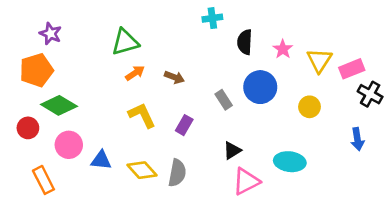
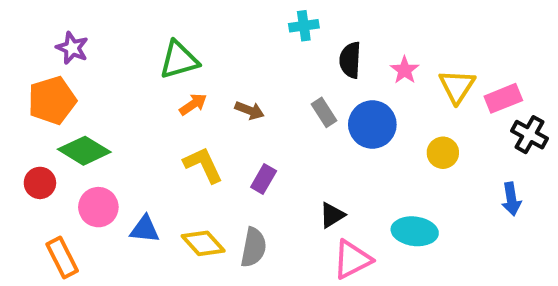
gray rectangle: (224, 100) -> (324, 112), moved

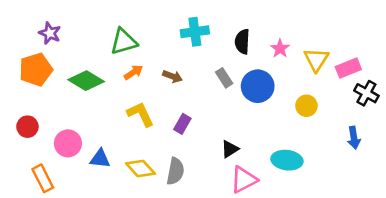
cyan cross: (304, 26) -> (195, 32), moved, size x1.4
green diamond: (84, 151) -> (86, 81), moved

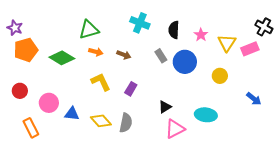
cyan cross: (195, 32) -> (140, 23), turned 30
purple star: (50, 33) -> (15, 28), moved
orange arrow: (133, 72) -> (96, 52), turned 48
black cross: (366, 93) -> (264, 27), moved
blue arrow: (354, 138) -> (254, 99), turned -42

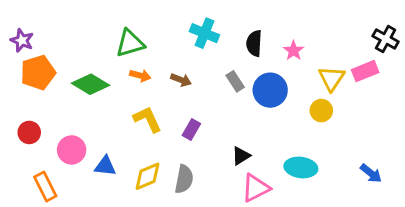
yellow triangle: (227, 43) -> (332, 78), moved
blue arrow: (254, 99) -> (371, 173), moved
yellow diamond: (101, 121) -> (148, 176), turned -70

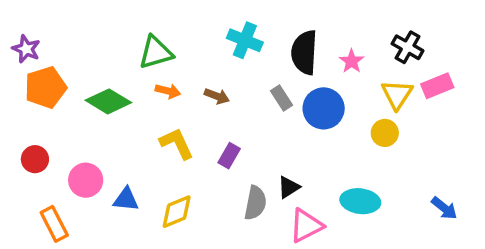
black cross: (386, 39) -> (408, 47), moved
black semicircle: (254, 43) -> (304, 52), size x1.4
gray semicircle: (184, 179) -> (255, 203), moved

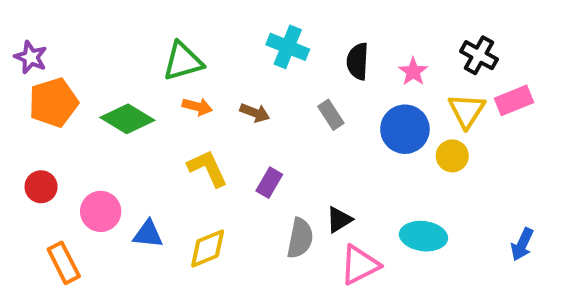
black semicircle: (304, 52) -> (358, 61), size x0.7
blue circle: (324, 108) -> (405, 129), moved
blue arrow: (444, 208) -> (522, 244), turned 76

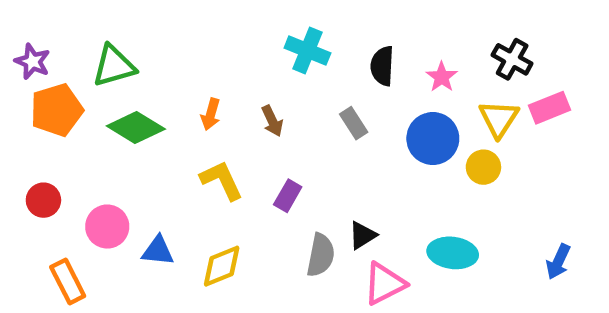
green triangle: (183, 61) -> (114, 66), moved
orange arrow: (197, 107) -> (211, 114), turned 92
brown arrow: (255, 113) -> (272, 121), turned 44

